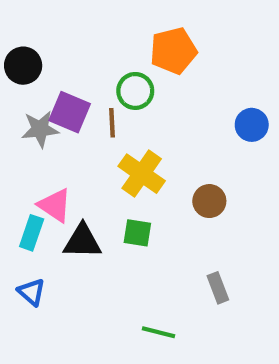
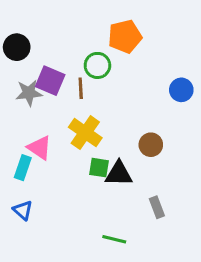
yellow cross: (142, 174) -> (85, 133), moved
black triangle: (82, 241) -> (119, 174), moved

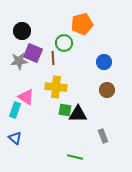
black circle: (17, 47) -> (22, 31), moved
blue circle: (181, 90) -> (104, 62), moved
yellow cross: (85, 133) -> (56, 87), turned -30
brown circle: (151, 145) -> (107, 90), moved

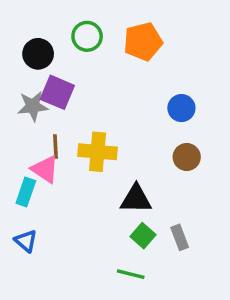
green circle: (64, 43) -> (87, 36), moved
brown line: (53, 58) -> (56, 147), moved
green square: (65, 110) -> (143, 236), moved, turned 32

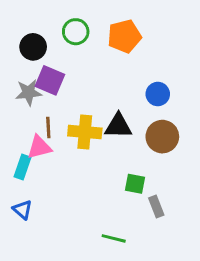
brown circle: (187, 157) -> (162, 137), size x1.4
pink triangle: (45, 169) -> (39, 147), turned -48
black triangle: (136, 199) -> (118, 126), moved
green square: (143, 236) -> (135, 184), moved, turned -30

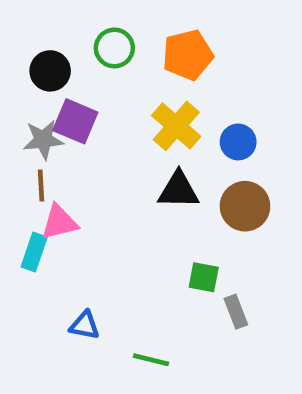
brown line: (48, 127) -> (41, 186), moved
yellow cross: (85, 132) -> (176, 126), moved, turned 36
blue triangle: (22, 210) -> (85, 325), moved, turned -30
green line: (114, 238) -> (151, 360), moved

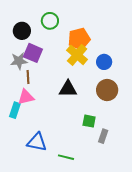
orange pentagon: (188, 55) -> (79, 39), moved
brown line: (41, 186) -> (28, 77), moved
black triangle: (179, 190) -> (68, 89), moved
gray rectangle: (236, 312) -> (103, 136), turned 40
blue triangle: (85, 325) -> (37, 142), size x1.5

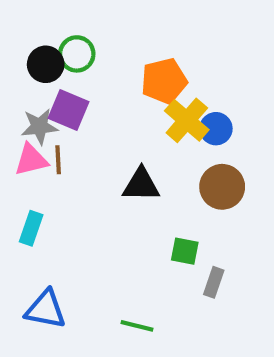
green circle: (50, 21) -> (77, 54), moved
yellow cross: (77, 55) -> (187, 120), moved
pink triangle: (26, 97) -> (31, 160), moved
blue triangle: (37, 142) -> (46, 309), moved

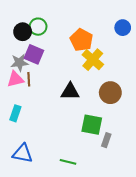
orange pentagon: (164, 81) -> (81, 40), turned -30
blue circle: (216, 129) -> (123, 28), moved
green square: (185, 251) -> (92, 125), size x1.5

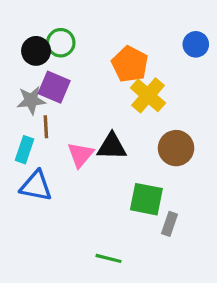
pink triangle: (15, 79) -> (81, 155), moved, turned -36
cyan rectangle: (15, 113) -> (25, 150), moved
blue triangle: (23, 154) -> (36, 186), moved

